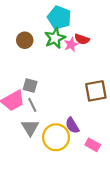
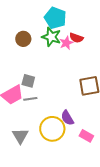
green star: (55, 38) -> (51, 37), turned -30
gray line: (32, 105) -> (30, 99), turned -72
gray triangle: (30, 128) -> (20, 136), moved

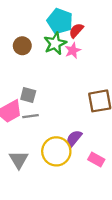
green star: (51, 37) -> (55, 43), turned 30
red semicircle: (76, 38) -> (76, 31), moved, turned 112
purple semicircle: (67, 118) -> (74, 138), turned 70

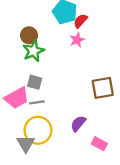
green star: (55, 43) -> (34, 51), moved
yellow circle: (56, 151) -> (38, 130), moved

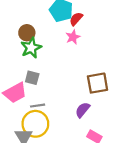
gray line: (37, 102) -> (38, 106), moved
purple semicircle: (78, 124) -> (83, 110), moved

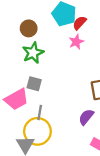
brown circle: (27, 33) -> (29, 28), moved
gray line: (38, 106) -> (40, 113), turned -72

